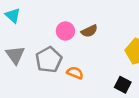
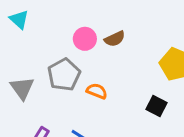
gray triangle: (15, 55) -> (22, 88), moved

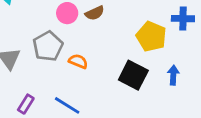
black square: (157, 106) -> (133, 75), size x1.5

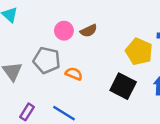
gray pentagon: (48, 46) -> (47, 60), turned -30

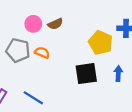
orange semicircle: (74, 74) -> (42, 53), moved
black square: (123, 86) -> (86, 74), turned -35

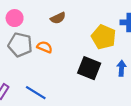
pink circle: (33, 24) -> (15, 18), moved
black square: (86, 74) -> (89, 68), turned 30

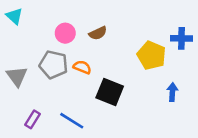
pink circle: (15, 18) -> (65, 33), moved
black square: (89, 68) -> (110, 92), moved

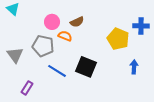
orange semicircle: (82, 67) -> (65, 36), moved
blue line: (72, 121) -> (57, 71), moved

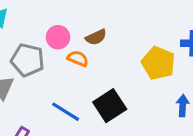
gray pentagon: (43, 46) -> (28, 60), moved
black square: (86, 67) -> (110, 106), turned 35

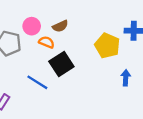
black square: (110, 106) -> (61, 64), moved

